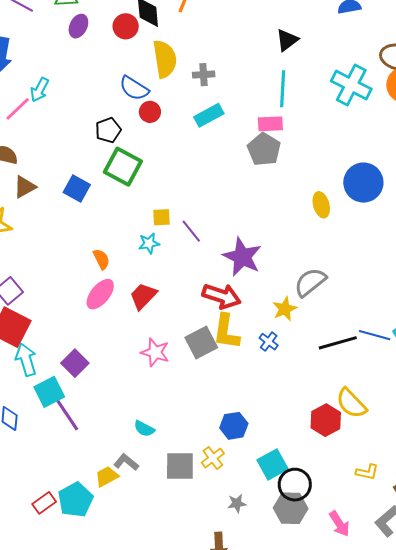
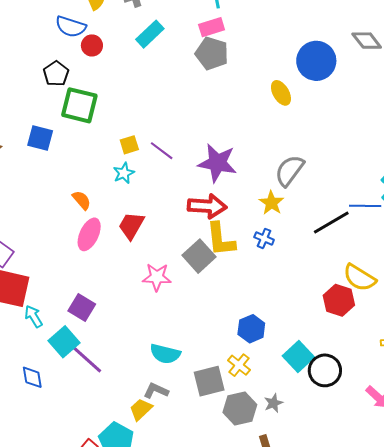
cyan arrow: (26, 360) -> (34, 316), size x0.7
cyan semicircle: (144, 429) -> (165, 354), size x1.4
gray hexagon: (291, 508) -> (240, 409), moved

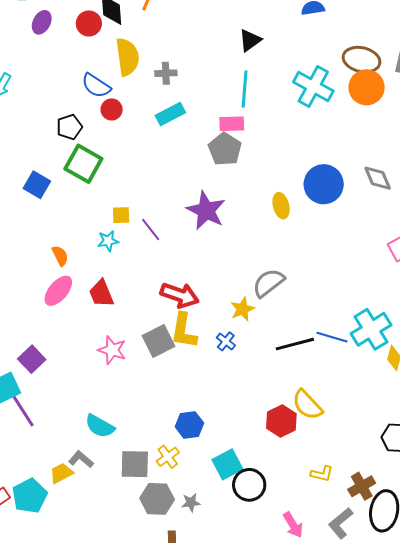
purple star: (217, 163) -> (206, 210), moved
red trapezoid: (131, 226) -> (101, 293), turned -68

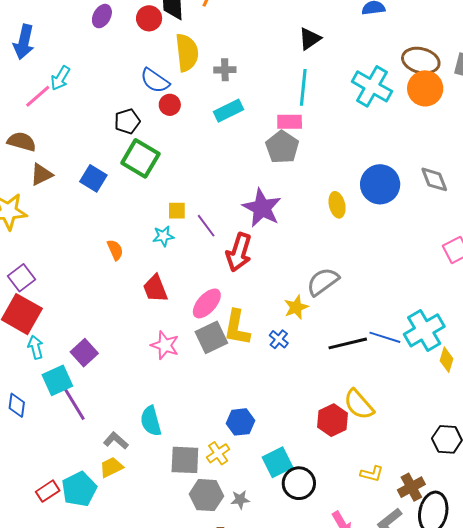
pink ellipse: (58, 291) -> (207, 303), moved
red arrow: (180, 295) -> (239, 252), moved, turned 87
cyan semicircle: (100, 426) -> (151, 421), turned 44
gray L-shape: (81, 459) -> (116, 441), moved

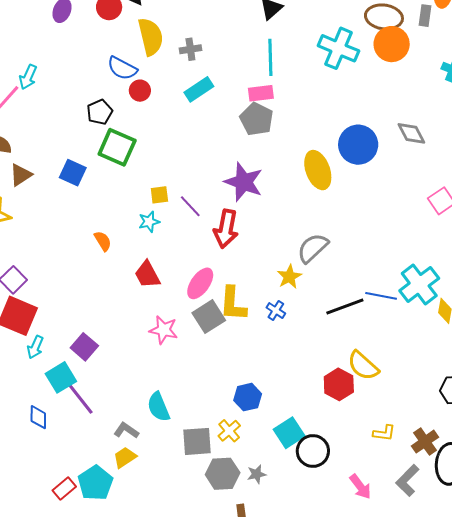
yellow ellipse: (337, 205) -> (318, 170), size x1.5
cyan arrow: (36, 347) -> (35, 347), turned -135
blue diamond: (17, 405) -> (38, 417), moved

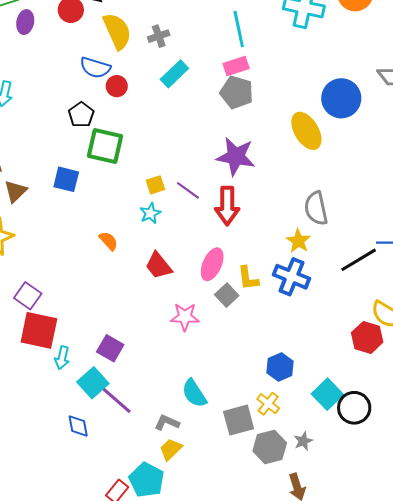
gray semicircle: (313, 248) -> (316, 208), turned -48
yellow L-shape: (233, 304) -> (248, 278), size x0.7
blue cross: (276, 310) -> (291, 277), size x1.8
gray square: (209, 317) -> (227, 295), size x0.7

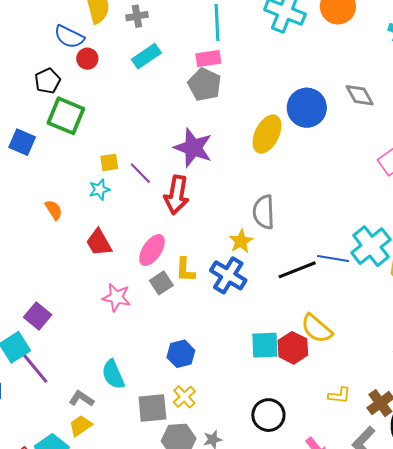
yellow ellipse: (306, 131) -> (267, 134), turned 48
blue hexagon: (280, 367) -> (181, 354), moved
cyan square: (327, 394) -> (265, 345), moved, turned 32

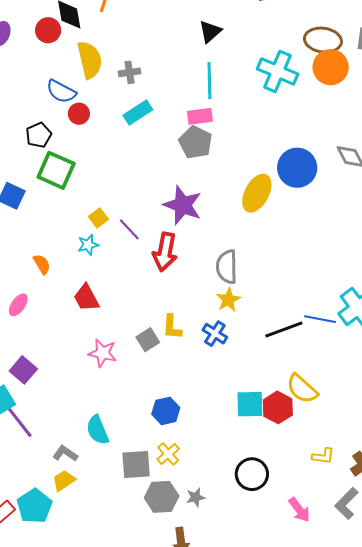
yellow square: (109, 162) -> (98, 218), turned -30
gray semicircle: (264, 212) -> (227, 267), moved
pink ellipse: (152, 250) -> (18, 305), moved, size x0.7
blue cross: (228, 275) -> (215, 334), size x0.7

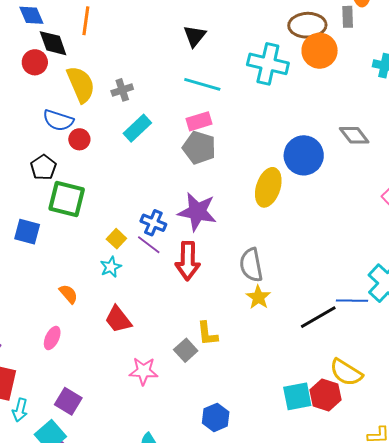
cyan line: (209, 80) -> (202, 84), turned -63
blue cross: (215, 334) -> (153, 223), moved

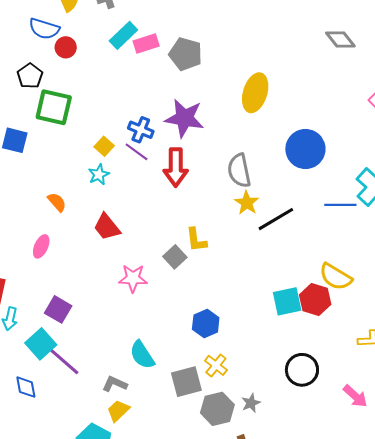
pink rectangle: (199, 121) -> (146, 44), moved
blue circle: (304, 155) -> (305, 149), moved
black line: (318, 317) -> (276, 219), moved

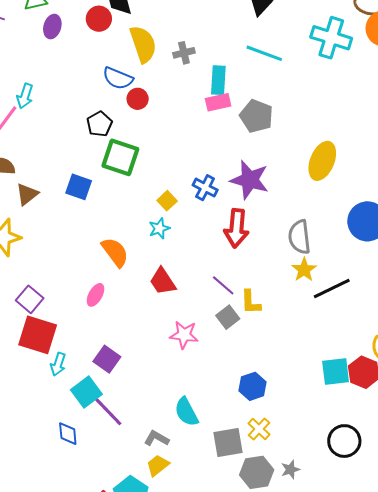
cyan rectangle: (123, 35) -> (218, 80), moved, turned -48
purple line: (136, 152) -> (223, 285), moved
orange semicircle: (57, 202) -> (115, 252), size x1.5

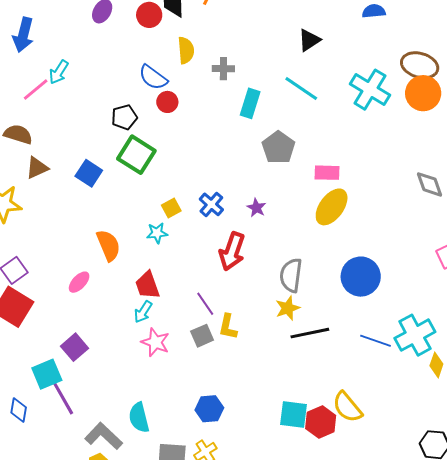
yellow semicircle: (143, 44) -> (186, 50), size x0.7
pink rectangle: (218, 102) -> (327, 173), moved
purple star: (250, 180) -> (256, 208), size x0.5
cyan arrow: (58, 364) -> (143, 312), moved
gray L-shape: (156, 438) -> (104, 436), size x1.5

